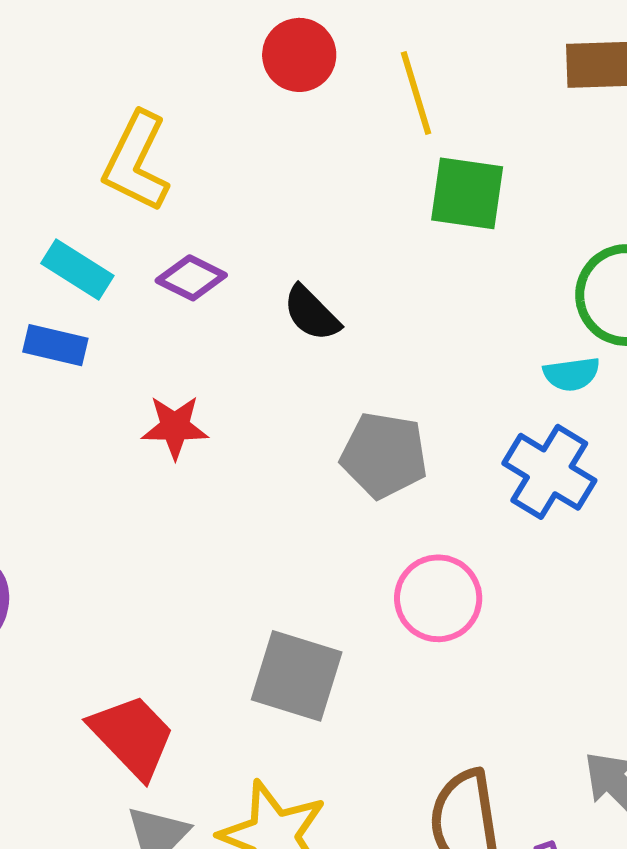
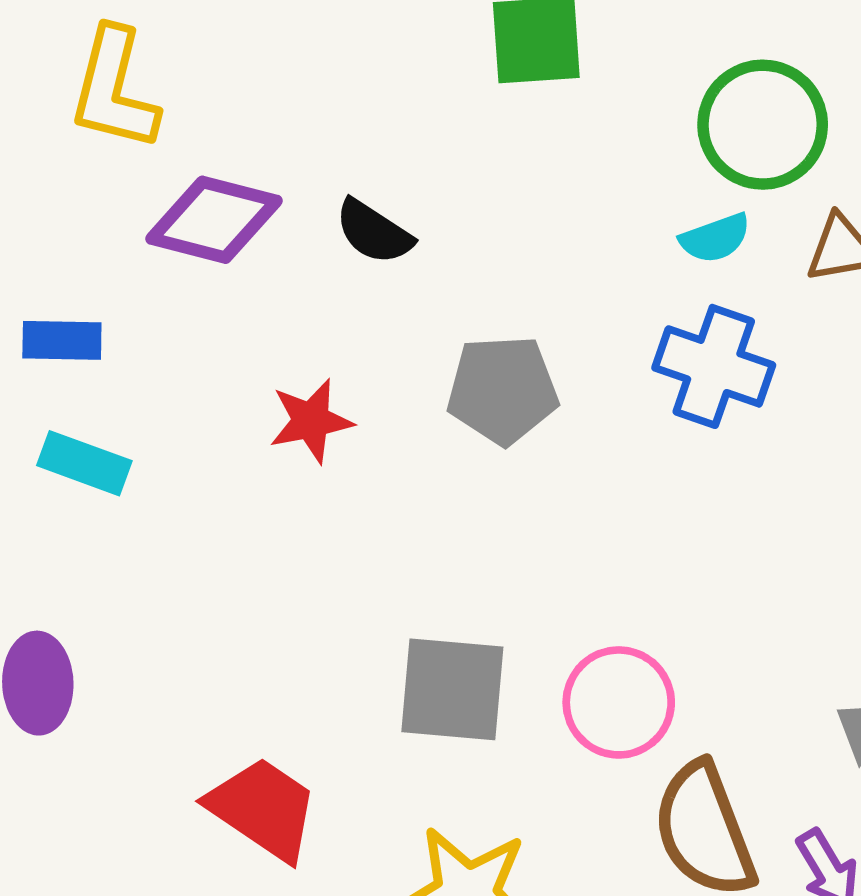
cyan rectangle: (77, 269) -> (84, 463), moved
purple diamond: (191, 278) -> (214, 220), size x1.5
red star: (175, 427) -> (311, 421), moved
pink circle: (438, 598) -> (619, 702), moved

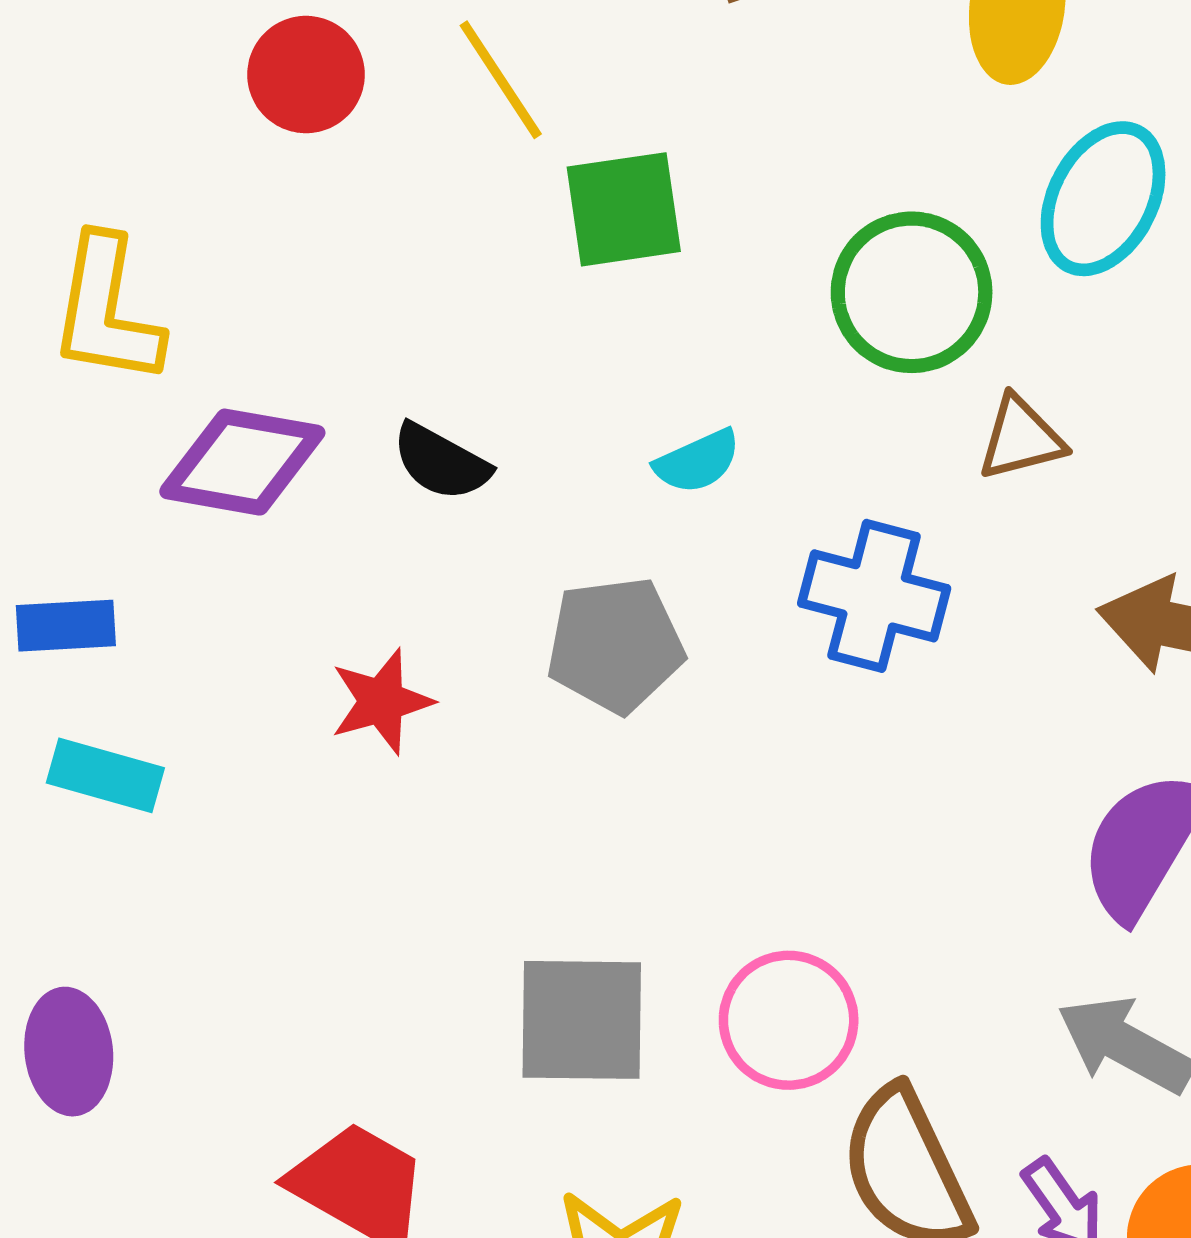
cyan semicircle: (715, 238) -> (697, 461), moved

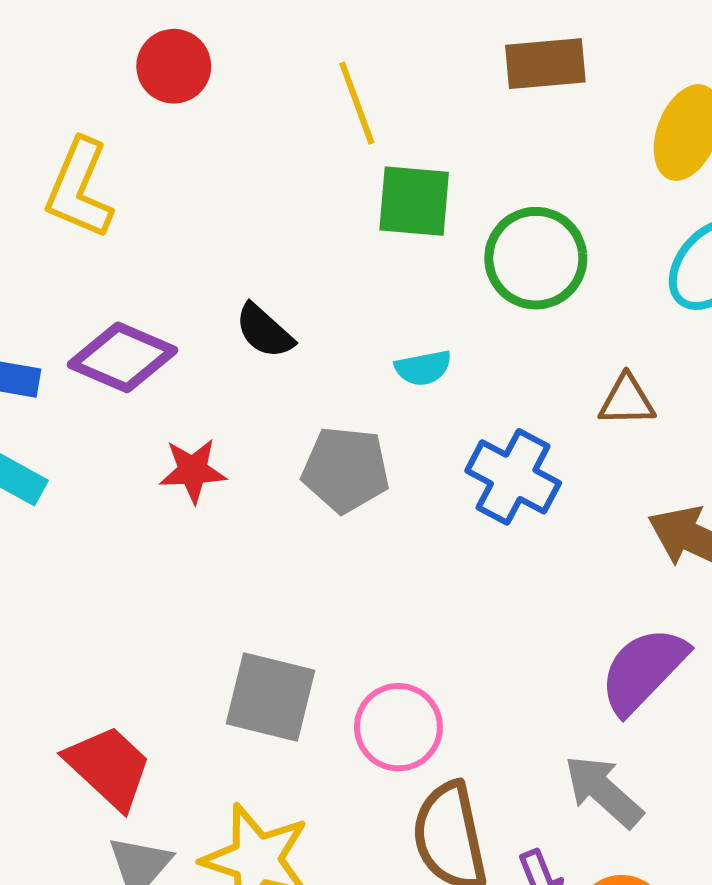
red circle: (306, 75) -> (174, 66), moved
green circle: (912, 292) -> (536, 258), moved
purple diamond: (242, 462) -> (122, 357), moved

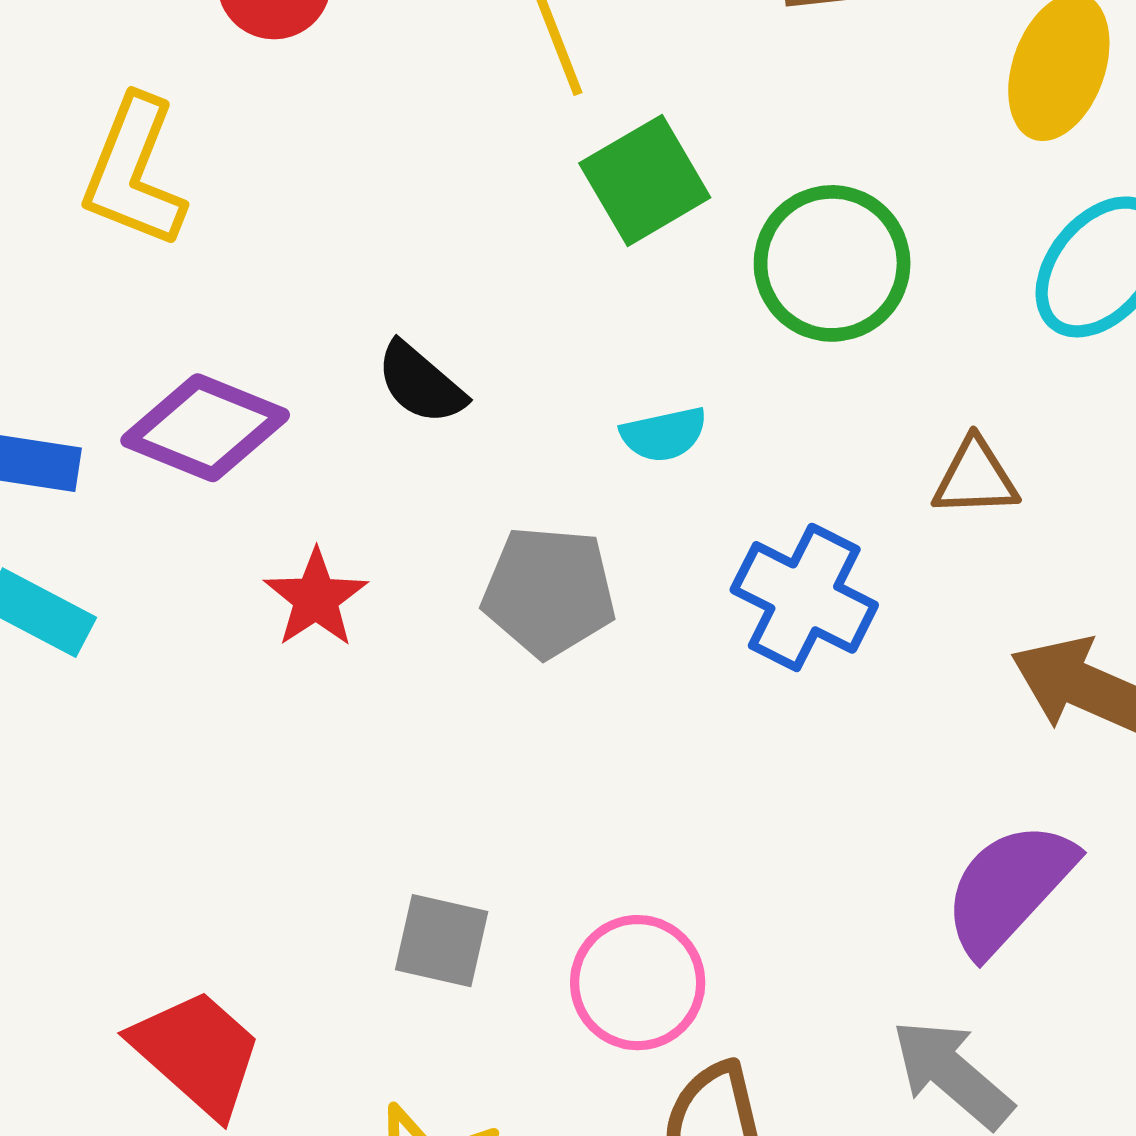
green square: (414, 201) -> (645, 180), turned -34
red star: (193, 471) -> (316, 598), turned -30
gray square: (270, 697) -> (442, 941), size x0.7

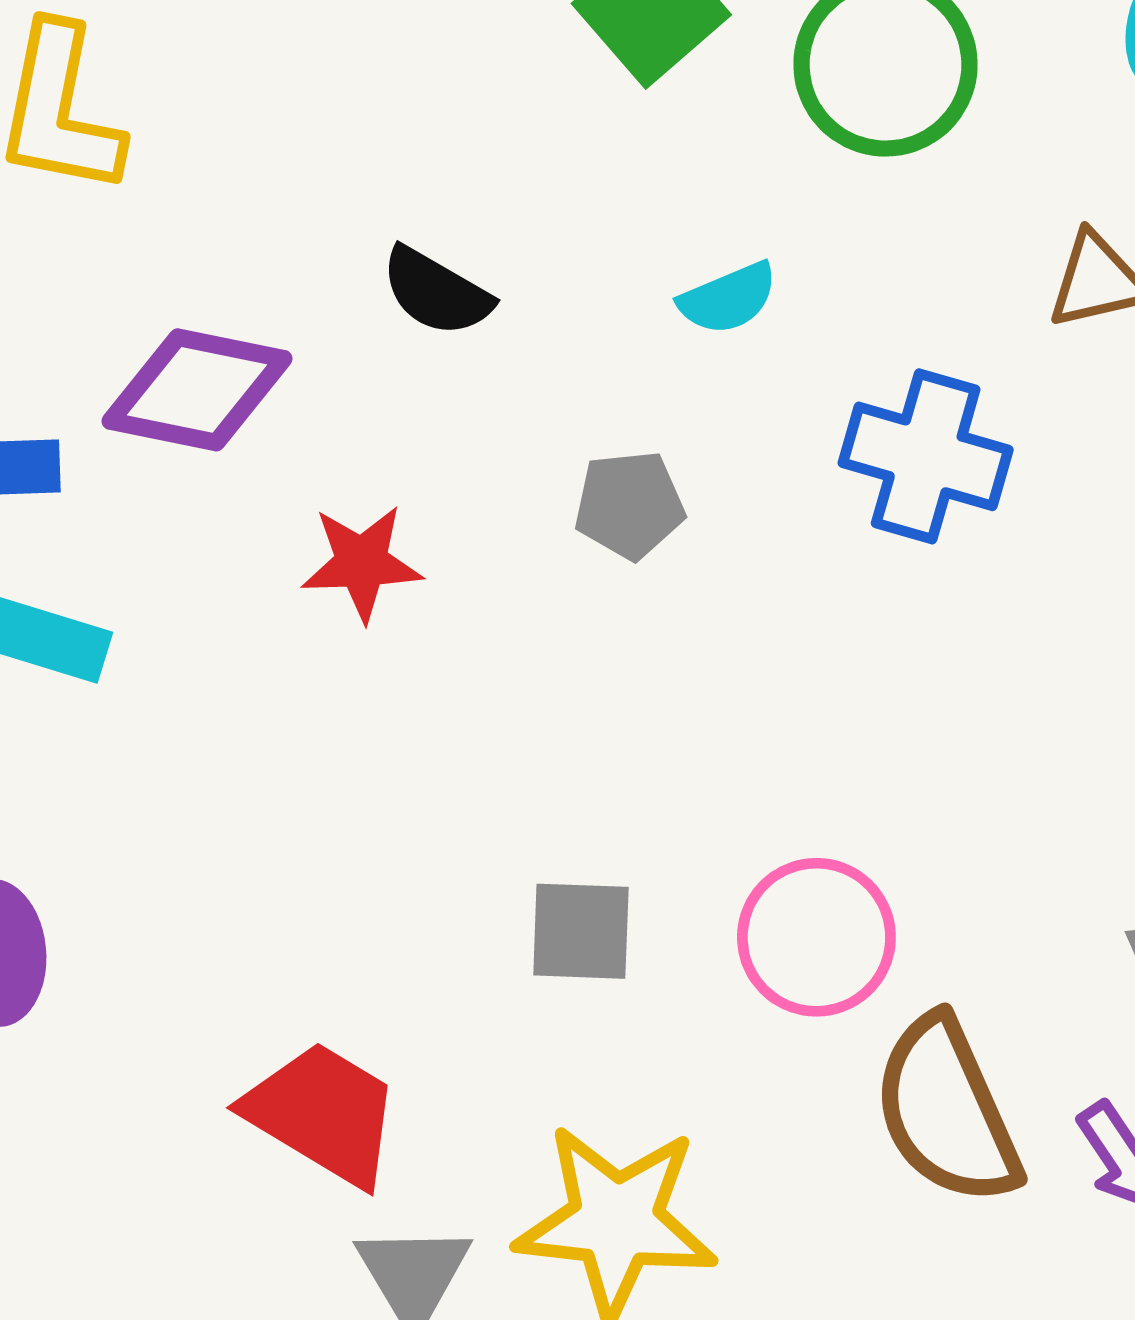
gray pentagon: (549, 592) -> (629, 505), size x0.7
red star: (316, 598) -> (362, 563), turned -30

